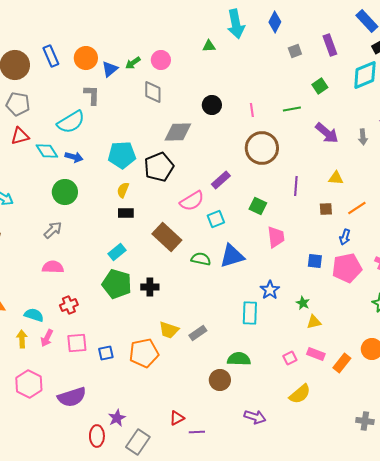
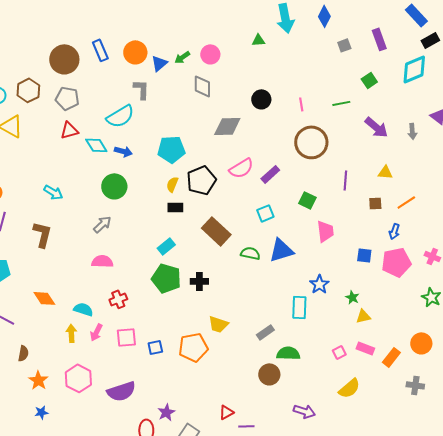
black pentagon: (159, 167) -> (201, 180), moved
pink semicircle: (192, 201) -> (241, 168), moved
gray rectangle: (198, 333) -> (265, 332), moved
gray cross: (365, 421) -> (415, 385), moved

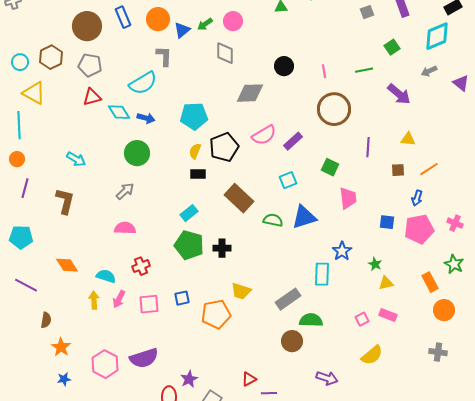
gray arrow: (412, 131) -> (429, 71), moved, turned 70
gray rectangle: (265, 332) -> (288, 299), size x1.4
blue square: (155, 347) -> (182, 298), moved
orange rectangle: (391, 357) -> (430, 282), moved, turned -66
pink hexagon: (78, 378) -> (105, 364), moved

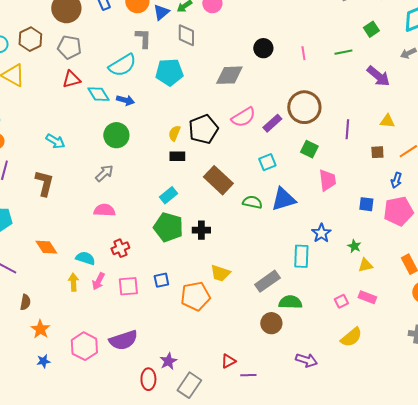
gray diamond: (225, 53) -> (186, 35), moved
brown circle: (334, 109) -> (304, 107), moved
cyan pentagon: (194, 116) -> (169, 72), moved

